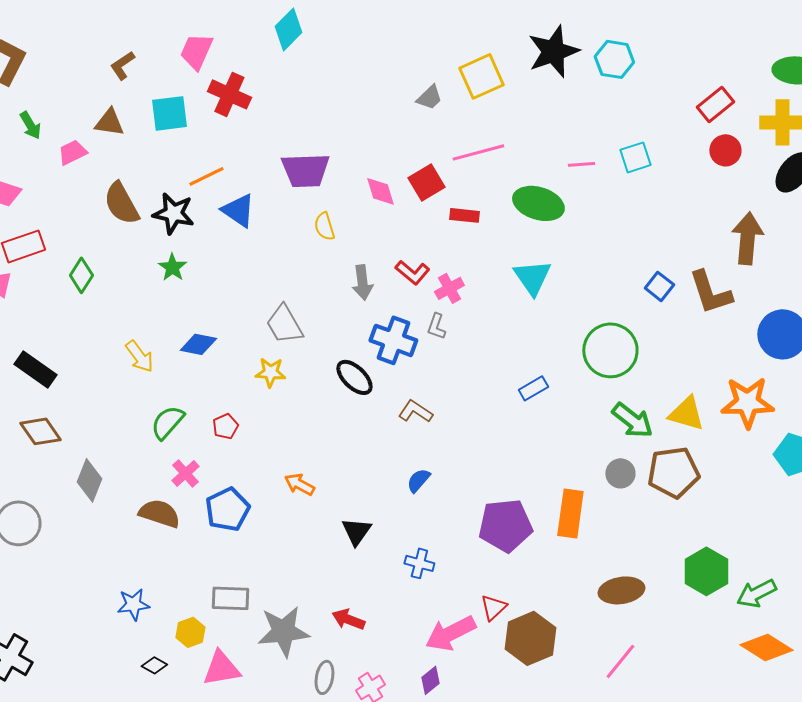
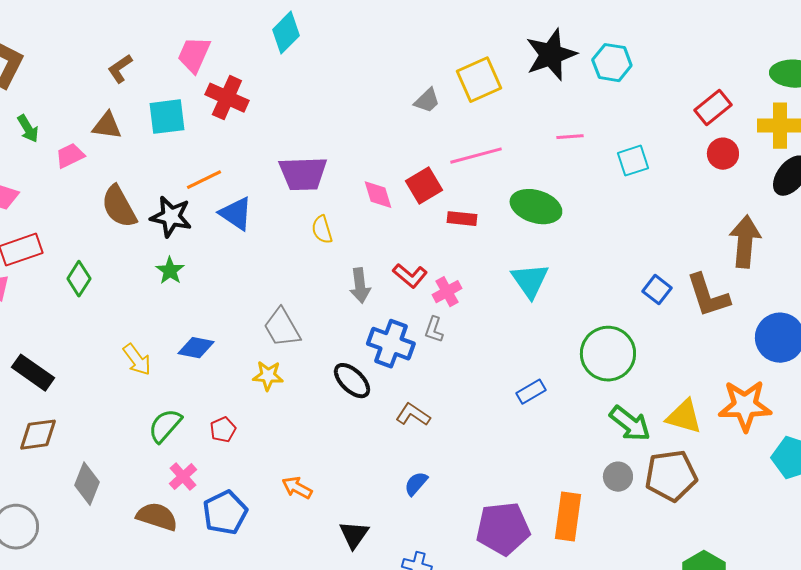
pink line: (581, 164) -> (570, 137), moved
brown diamond: (40, 431) -> (38, 435), turned -63

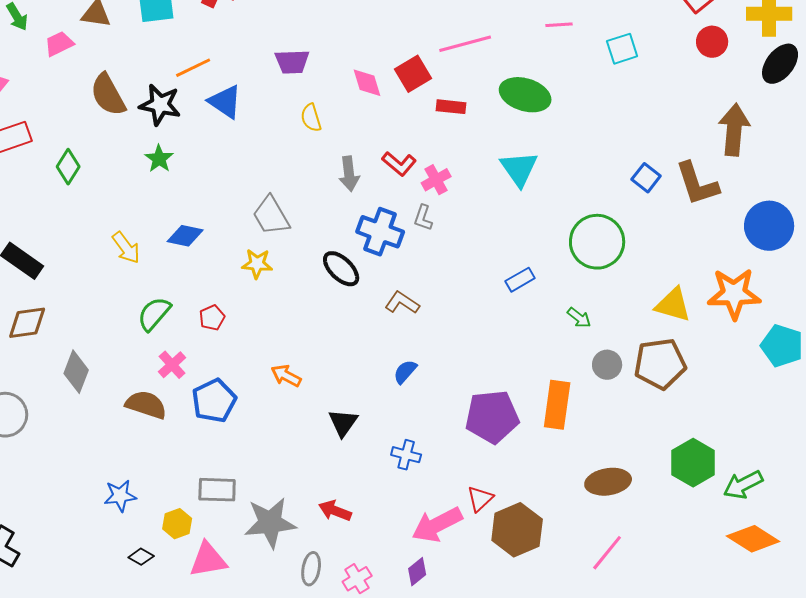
purple trapezoid: (303, 174) -> (292, 62), size x0.7
green arrow: (630, 424) -> (579, 318), moved, size x0.6

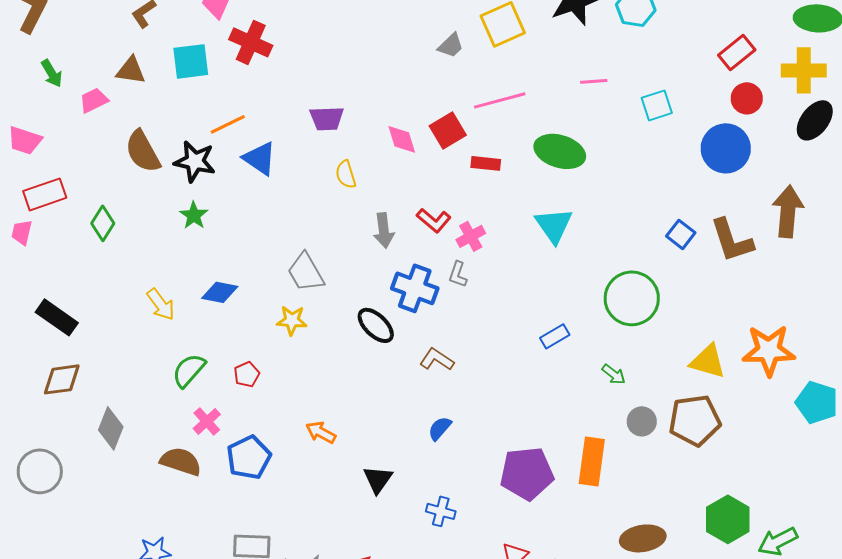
brown arrow: (734, 130) -> (788, 211), moved
blue circle: (769, 226) -> (726, 148), moved

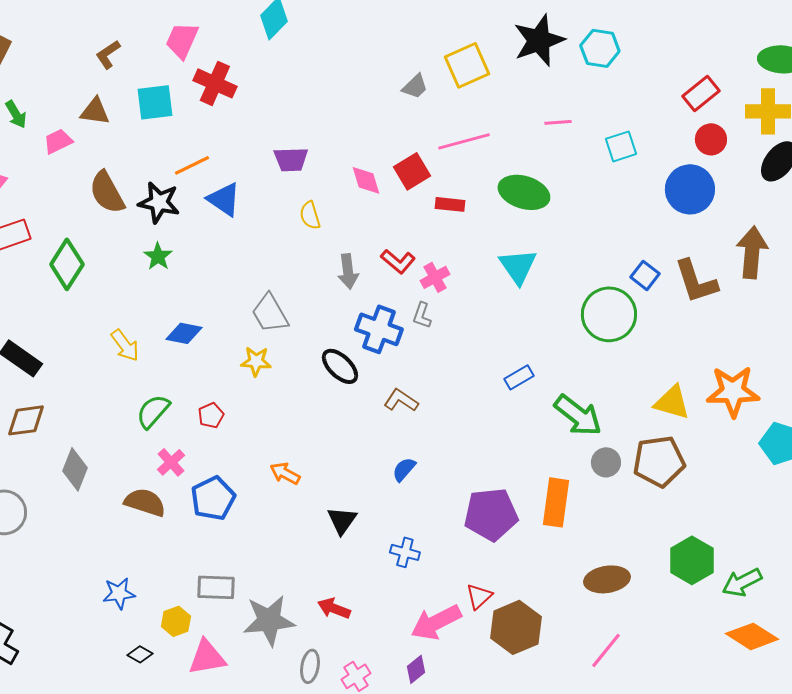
green diamond: (103, 223) -> (67, 264), size x1.4
green circle: (632, 298) -> (609, 314), moved
green arrow: (614, 374) -> (578, 415), size x2.0

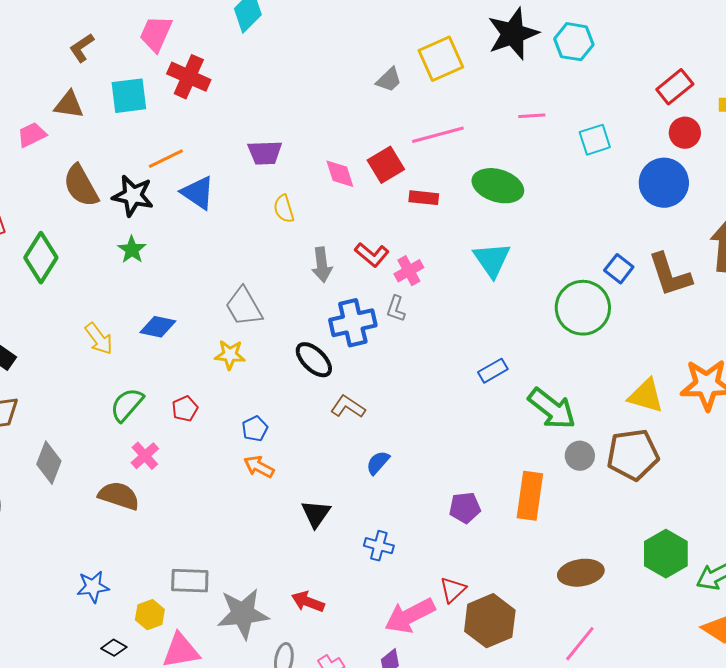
blue cross: (379, 329) -> (353, 323), turned -33
brown L-shape: (401, 400) -> (348, 407), moved
blue pentagon: (213, 498) -> (255, 429), moved, size x0.6
purple pentagon: (491, 514) -> (465, 508), size x0.6

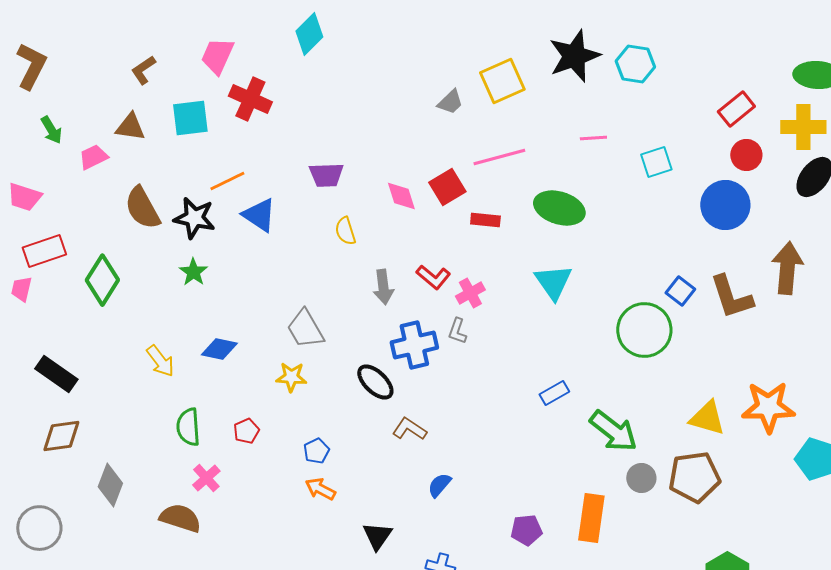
green semicircle: (127, 405) -> (188, 427), turned -45

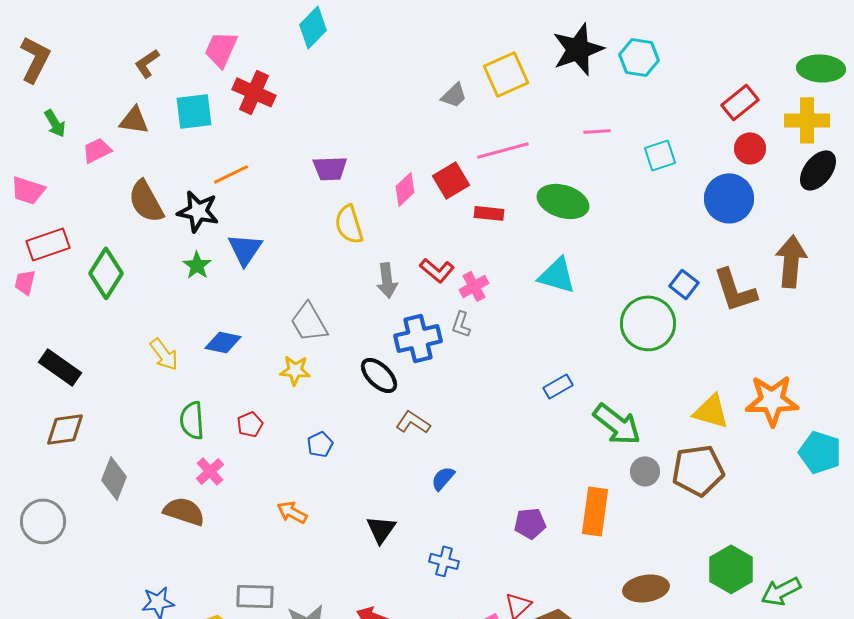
pink diamond: (401, 196) -> (405, 189), turned 64
blue triangle: (259, 215) -> (245, 249), moved, turned 30
yellow semicircle: (345, 231) -> (349, 224), size x1.4
cyan triangle: (553, 282) -> (557, 275), turned -39
orange arrow: (320, 489) -> (292, 512), moved

